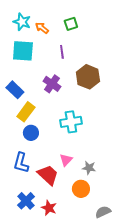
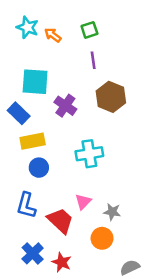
cyan square: (23, 51) -> (35, 82), moved
purple line: (62, 52) -> (93, 60), moved
yellow rectangle: (26, 112) -> (33, 141), turned 42

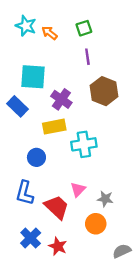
yellow rectangle: (33, 141) -> (54, 127), moved

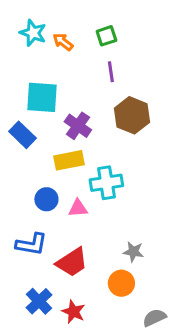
pink triangle: (78, 189) -> (78, 208), moved, turned 42
blue L-shape: (25, 193) -> (31, 244), turned -95
red trapezoid: (57, 207) -> (72, 262), turned 104

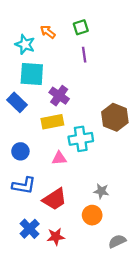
cyan star: (33, 33) -> (25, 44), moved
brown hexagon: (132, 115) -> (115, 117), moved
blue circle: (46, 199) -> (20, 151), moved
red star: (73, 312) -> (56, 237), turned -30

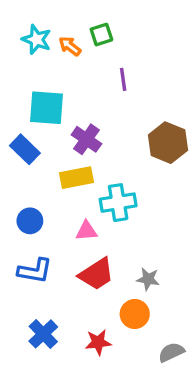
green square: (81, 27) -> (101, 35), moved
cyan star: (25, 44) -> (37, 40), moved
brown hexagon: (115, 117) -> (168, 143), moved
red trapezoid: (55, 199) -> (96, 274), moved
red star: (56, 237) -> (98, 342), moved

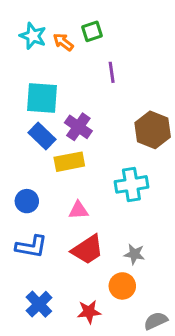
blue rectangle: (25, 149) -> (42, 136), moved
cyan cross: (118, 203) -> (131, 184), moved

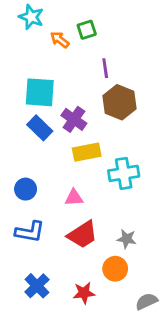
cyan star: (33, 36) -> (31, 17), moved
brown hexagon: (153, 130) -> (119, 102), moved
yellow rectangle: (69, 162) -> (87, 152), moved

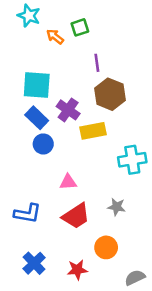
yellow rectangle: (87, 152) -> (93, 131), moved
cyan cross: (124, 173) -> (132, 160), moved
blue circle: (26, 189) -> (43, 144), moved
gray star: (127, 239) -> (117, 207), moved

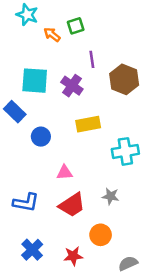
brown hexagon: (110, 94) -> (124, 79), moved
purple cross: (68, 110) -> (72, 86), moved
blue rectangle: (37, 118) -> (15, 112), moved

